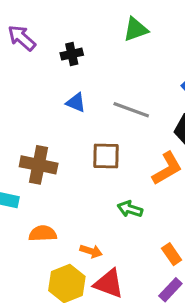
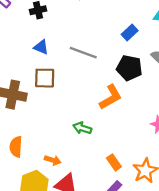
brown square: (106, 156) -> (45, 78), moved
orange semicircle: (43, 234) -> (16, 147), turned -84

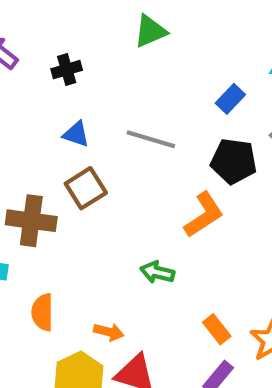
brown square: (45, 78) -> (86, 188), turned -30

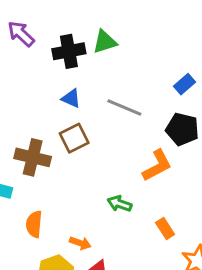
green triangle: (150, 31) -> (105, 42), moved
black cross: (67, 70) -> (69, 51), size x1.5
orange rectangle: (217, 329) -> (165, 228), moved

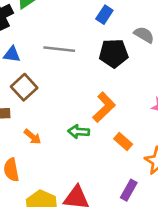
orange L-shape: (157, 166) -> (104, 107), moved
orange arrow: (80, 243) -> (33, 137), moved, turned 36

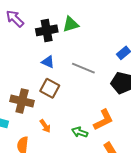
brown square: (24, 87) -> (50, 88), turned -36

